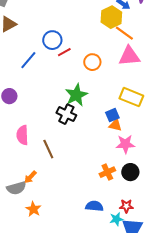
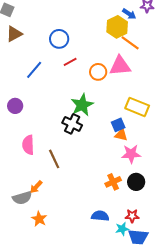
blue circle: (52, 40) -> (59, 39), moved
pink triangle: (129, 56) -> (120, 66), moved

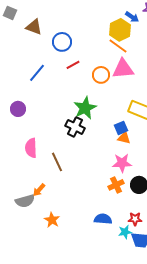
brown triangle: (14, 34) -> (34, 27), moved, turned 48
orange line: (130, 43) -> (118, 46), moved
pink star: (131, 154) -> (122, 163), moved
orange star: (39, 219) -> (52, 220), moved

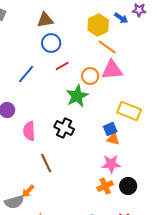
brown triangle: (34, 27) -> (45, 20), moved, turned -30
yellow hexagon: (120, 30) -> (98, 25), moved
green star: (85, 108) -> (77, 96), moved
pink semicircle: (31, 148) -> (29, 131), moved

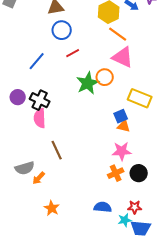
pink triangle: (112, 70) -> (123, 57), turned 30
orange circle: (90, 76) -> (105, 77), moved
black cross: (64, 128) -> (40, 100), moved
gray semicircle: (14, 202) -> (25, 168), moved

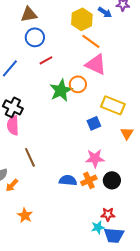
orange triangle: (124, 126) -> (127, 133), moved, turned 48
blue semicircle: (103, 207) -> (68, 180), moved

